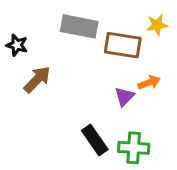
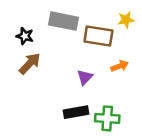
black star: (17, 45) -> (25, 36), moved
purple triangle: (124, 97) -> (85, 77), moved
black rectangle: (95, 140) -> (76, 112), turned -65

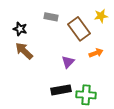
gray rectangle: (64, 21) -> (51, 17), size x0.6
brown rectangle: (98, 36) -> (79, 29), turned 45
brown arrow: (30, 63) -> (24, 51), turned -90

